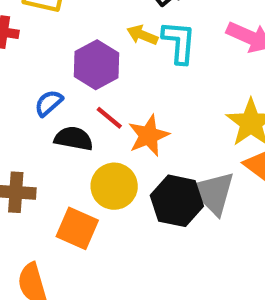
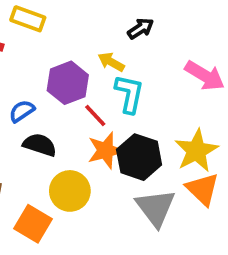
cyan L-shape: (179, 42) -> (129, 94), moved
red line: (109, 118) -> (95, 115), moved
black hexagon: (177, 201) -> (139, 157), moved

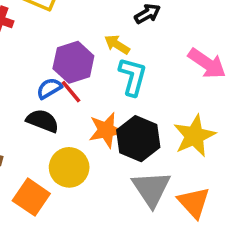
blue semicircle: (22, 111) -> (49, 88), moved
red line: (95, 115) -> (71, 92), moved
orange triangle: (203, 189) -> (194, 203), moved

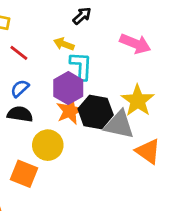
purple hexagon: (73, 62) -> (68, 88), moved
red line: (71, 92) -> (19, 53), moved
gray triangle: (151, 189) -> (119, 125), moved, turned -32

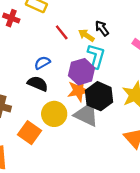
black arrow: (82, 16) -> (102, 28), moved, turned -98
red line: (19, 53) -> (62, 32), moved
gray triangle: (119, 125) -> (86, 114), moved

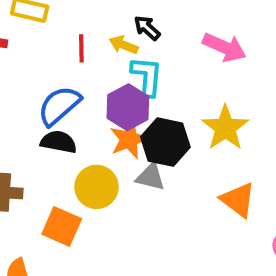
red line: (62, 32) -> (81, 48), turned 49
blue semicircle: (42, 63) -> (59, 106), size x1.6
gray triangle: (86, 114) -> (151, 177), size x0.7

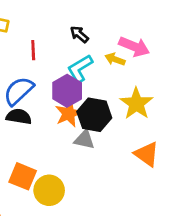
yellow arrow: (124, 45) -> (115, 59), moved
cyan L-shape: (147, 76) -> (80, 69), turned -124
yellow circle: (96, 187) -> (49, 190), moved

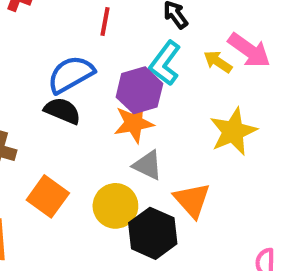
cyan L-shape: (80, 69) -> (165, 63), turned -36
black hexagon: (94, 115) -> (153, 233), moved
orange triangle: (147, 154) -> (192, 200), moved
yellow circle: (49, 190) -> (115, 206), moved

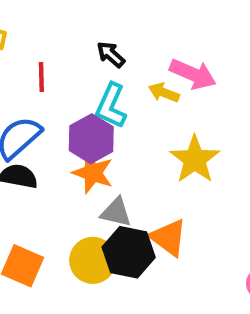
orange star: (134, 123) -> (93, 173), turned -30
black hexagon: (153, 233) -> (129, 252), moved

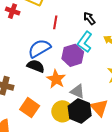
orange star: (93, 173) -> (56, 79), moved

